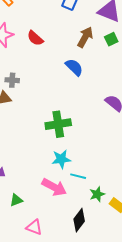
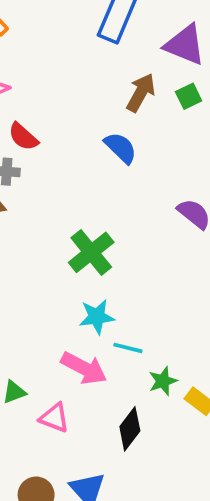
red semicircle: (35, 38) -> (23, 137), moved
green cross: (58, 124) -> (91, 252), turned -30
pink triangle: (34, 227) -> (54, 418), moved

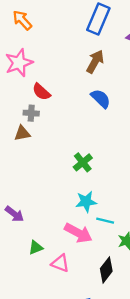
brown arrow: (141, 93) -> (95, 62), moved
green cross: (91, 252) -> (83, 162), size x0.7

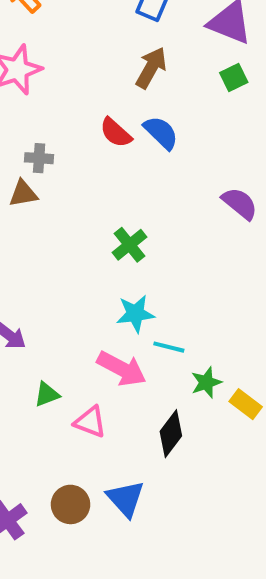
red semicircle: (41, 92) -> (116, 133), moved

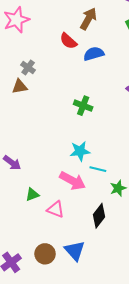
red semicircle: (116, 133) -> (68, 41), moved
blue semicircle: (161, 133) -> (94, 54), turned -60
gray cross: (39, 158) -> (28, 67), turned 32
green cross: (130, 245) -> (83, 106), moved, turned -30

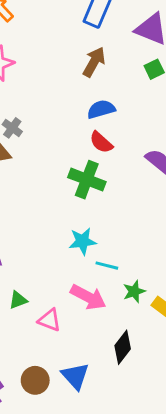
red semicircle: (68, 41) -> (101, 142), moved
green cross: (83, 106) -> (87, 180), size x1.4
pink arrow: (73, 181) -> (88, 297), moved
black diamond: (99, 216) -> (123, 347), moved

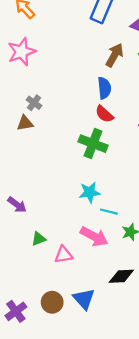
brown arrow: (94, 62) -> (115, 55), moved
blue semicircle: (101, 109) -> (104, 88), turned 100
pink triangle: (50, 320) -> (63, 255), turned -30
black diamond: (123, 347) -> (121, 276), turned 50

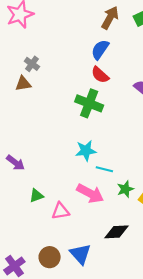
blue semicircle: (104, 88) -> (100, 50), turned -140

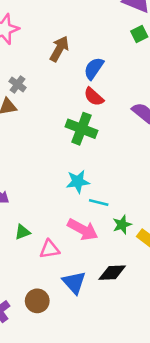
brown arrow: (110, 18) -> (59, 49), moved
blue triangle: (80, 254) -> (74, 282), moved

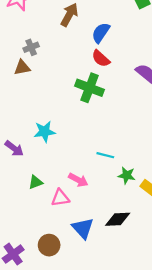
gray cross: (18, 84) -> (31, 47), turned 32
cyan star: (78, 182) -> (45, 132), moved
green star: (122, 225) -> (127, 175), turned 30
pink arrow: (83, 230) -> (78, 180), moved, size x0.7

